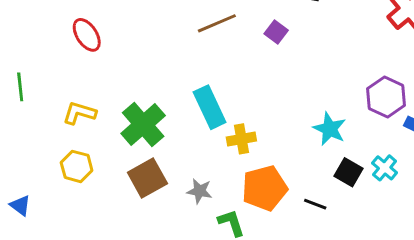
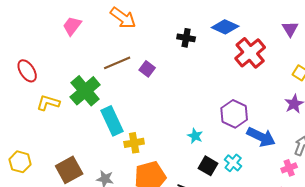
purple square: (276, 32) -> (147, 69), moved
yellow L-shape: (79, 113) -> (48, 103), moved
green cross: (143, 125) -> (85, 91), moved
cyan star: (330, 129) -> (195, 136), size x0.7

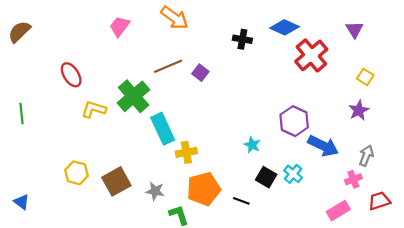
yellow hexagon: (20, 162) -> (76, 173), moved

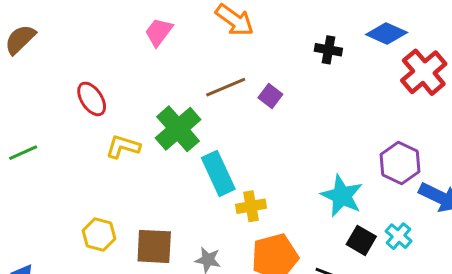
green line: (22, 114) -> (23, 153), turned 72
cyan star: (252, 145) -> (342, 196), size x1.8
brown square: (116, 181) -> (154, 246), turned 32

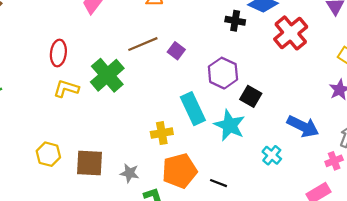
black cross: (328, 50) -> (235, 21), moved
red ellipse: (92, 99) -> (58, 53), moved, turned 40
purple hexagon: (400, 163) -> (223, 73), moved
cyan rectangle: (218, 173) -> (193, 109), moved
black square: (361, 240) -> (251, 96), moved

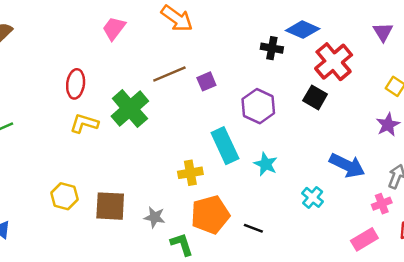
purple square: (176, 51) -> (206, 81), turned 30
black square: (251, 96) -> (315, 97), moved
cyan star: (230, 125) -> (266, 164), size x0.7

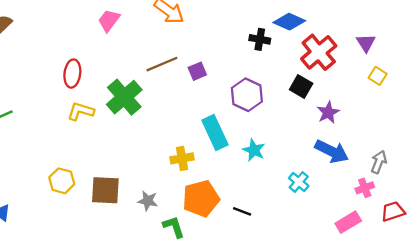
purple triangle: (383, 32) -> (366, 43), moved
purple star: (388, 125) -> (328, 112), moved

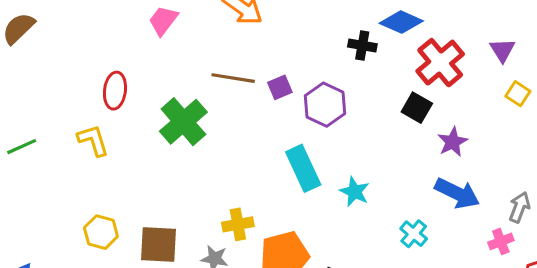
brown line: (162, 64) -> (233, 78), turned 32
purple hexagon: (247, 95) -> (325, 105), moved
yellow L-shape: (81, 111) -> (93, 140), moved, turned 56
yellow cross: (182, 158) -> (238, 224), moved

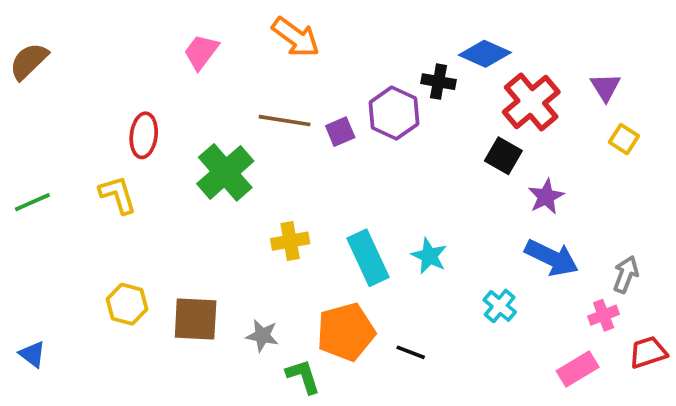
purple hexagon: (325, 105) -> (394, 113), moved
cyan rectangle: (303, 168) -> (368, 258), moved
yellow cross: (238, 224) -> (290, 241), moved

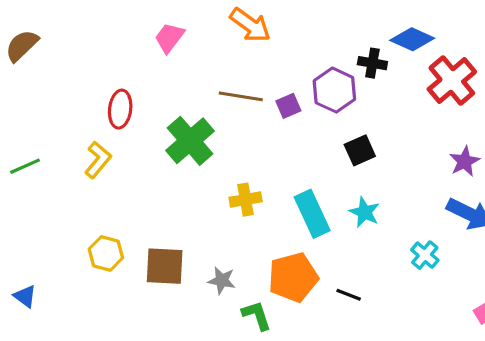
black square: (503, 156) -> (360, 150), moved, turned 36
yellow L-shape: (118, 195) -> (98, 160), turned 57

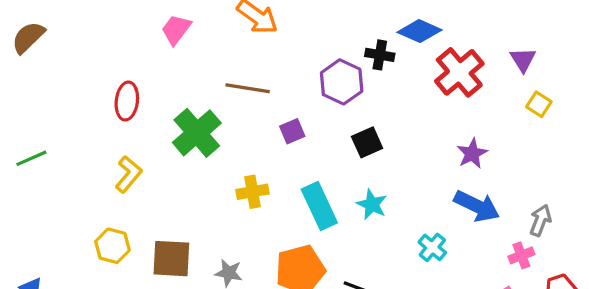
purple square: (288, 106) -> (292, 131), moved
yellow L-shape: (98, 160) -> (128, 174), moved

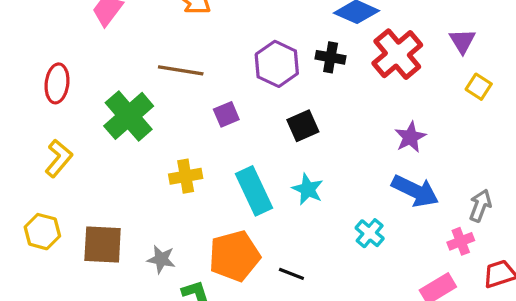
black cross: (380, 55) -> (331, 57), moved

